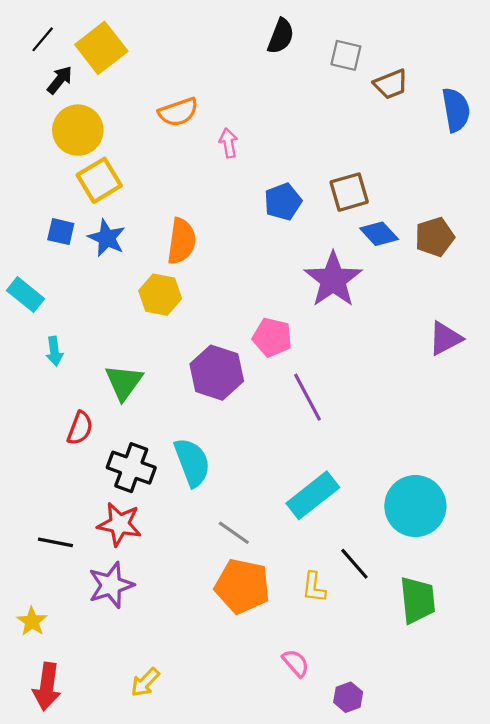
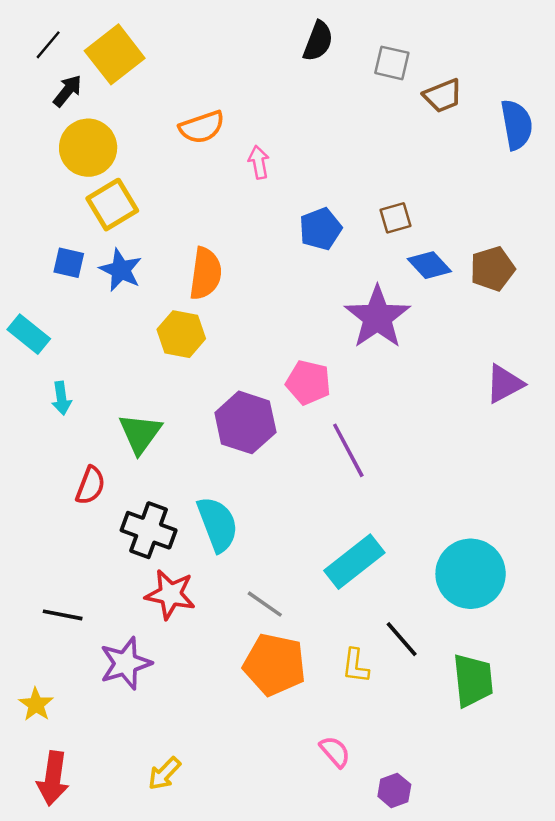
brown square: (349, 192) -> (396, 218), size x0.7
red star: (120, 524) -> (170, 594), moved

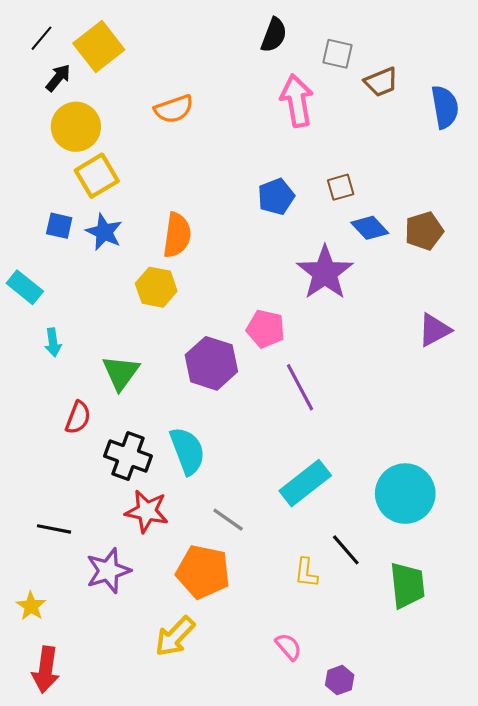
pink arrow: (259, 162) -> (297, 101), moved, size x1.8
orange pentagon: (274, 665) -> (203, 572), moved
yellow arrow: (164, 774) -> (175, 636), moved, size x1.4

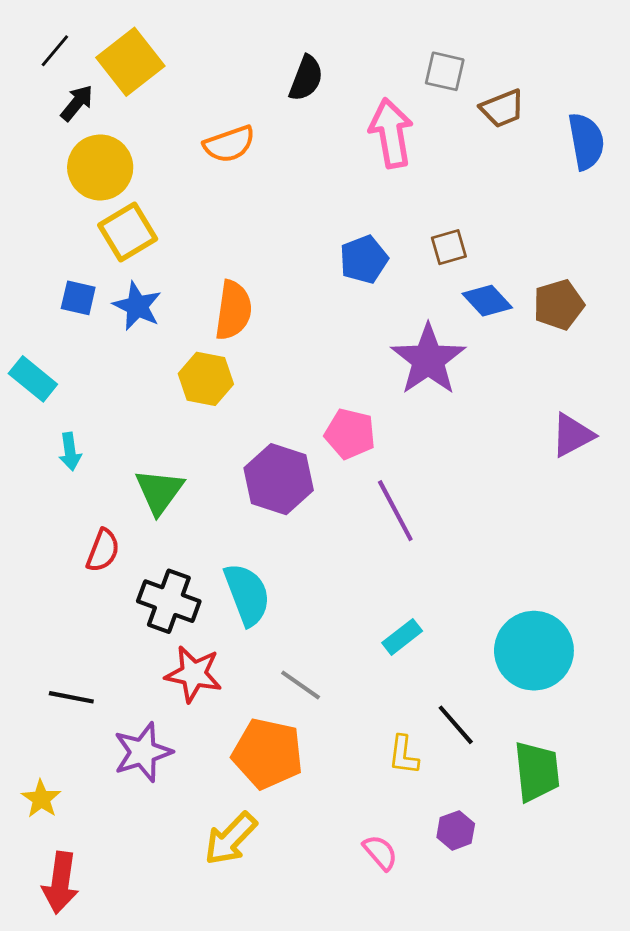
black semicircle: (274, 35) -> (306, 78), moved
cyan rectangle: (305, 483) -> (402, 637), size x0.6
purple hexagon: (340, 680) -> (456, 830), moved

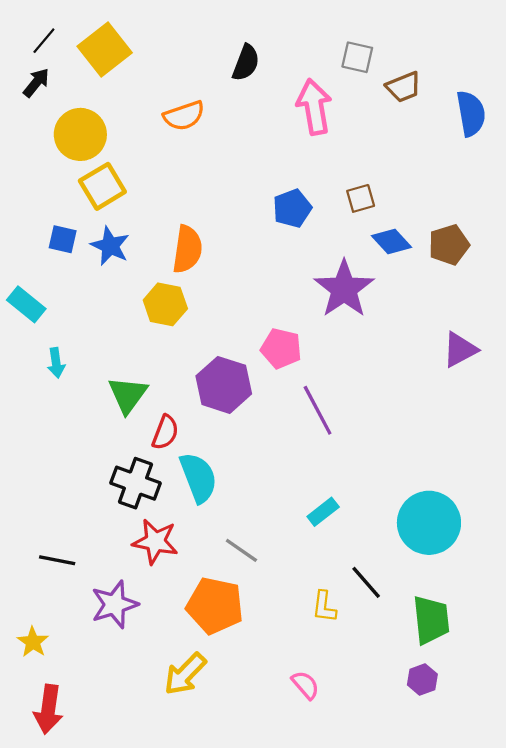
black arrow: (77, 103) -> (36, 83), moved
red semicircle: (103, 550) -> (165, 432), moved
purple hexagon: (456, 830) -> (422, 679), moved

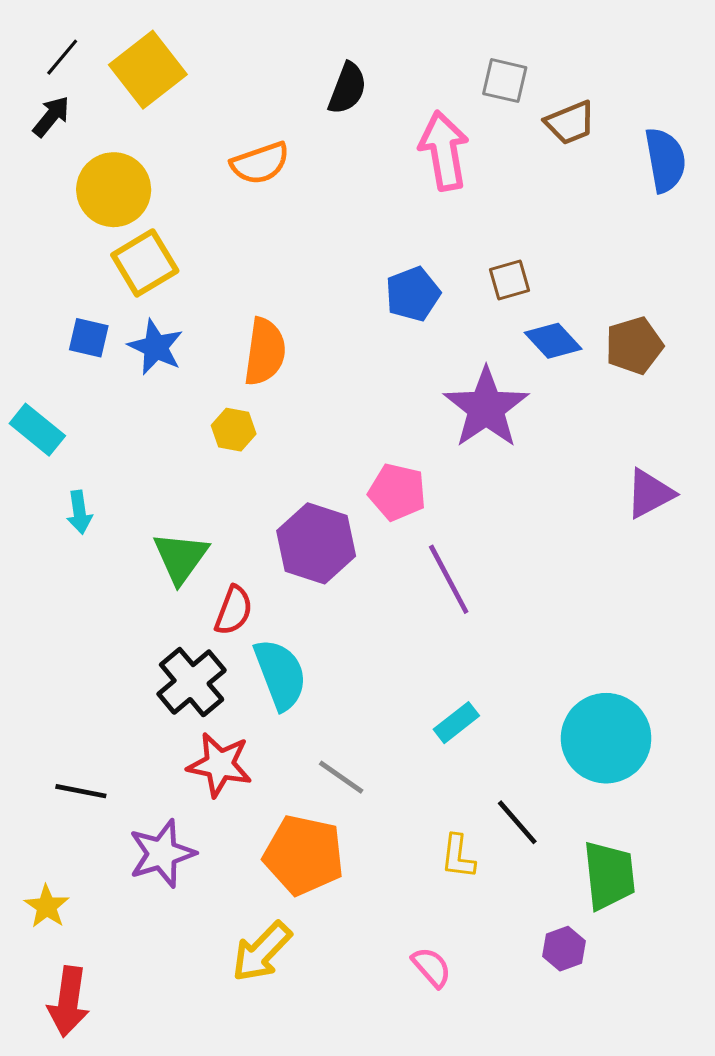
yellow hexagon: (165, 304) -> (234, 430), size x0.7
black cross: (135, 483) -> (192, 682), turned 30
purple hexagon: (422, 679) -> (564, 949), moved

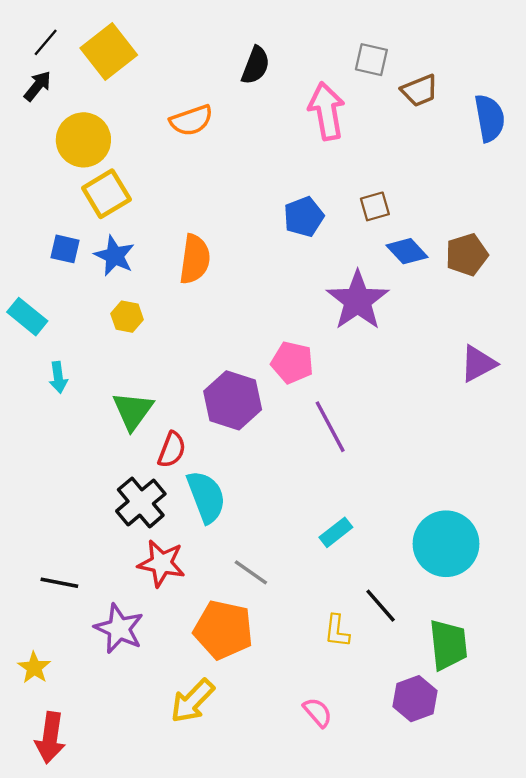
yellow hexagon: (234, 430) -> (127, 317), moved
purple star: (162, 853) -> (119, 629), turned -30
purple hexagon: (564, 949) -> (415, 699), size x1.4

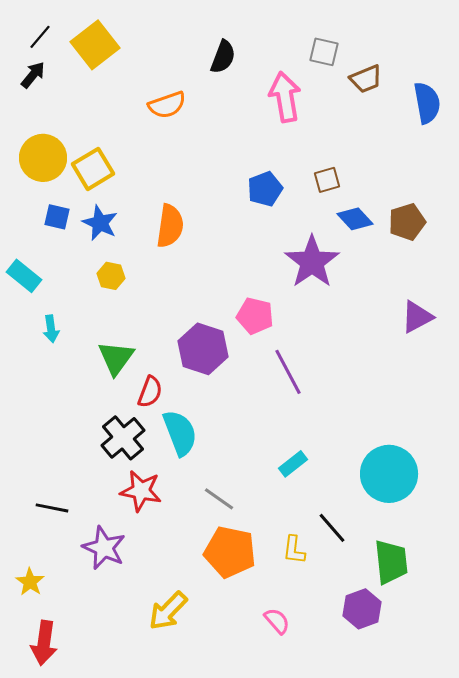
yellow circle: (83, 140) -> (43, 158), moved
orange pentagon: (223, 630) -> (230, 552), moved

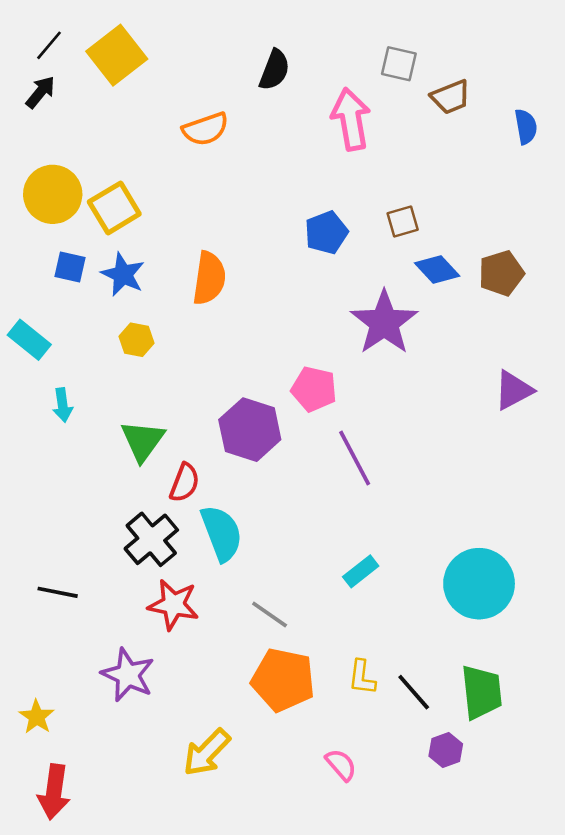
blue semicircle: (427, 103) -> (526, 127), size x0.7
black line: (52, 508) -> (58, 592), moved
black line: (332, 528) -> (414, 692), moved
purple hexagon: (362, 609) -> (446, 750), size x0.7

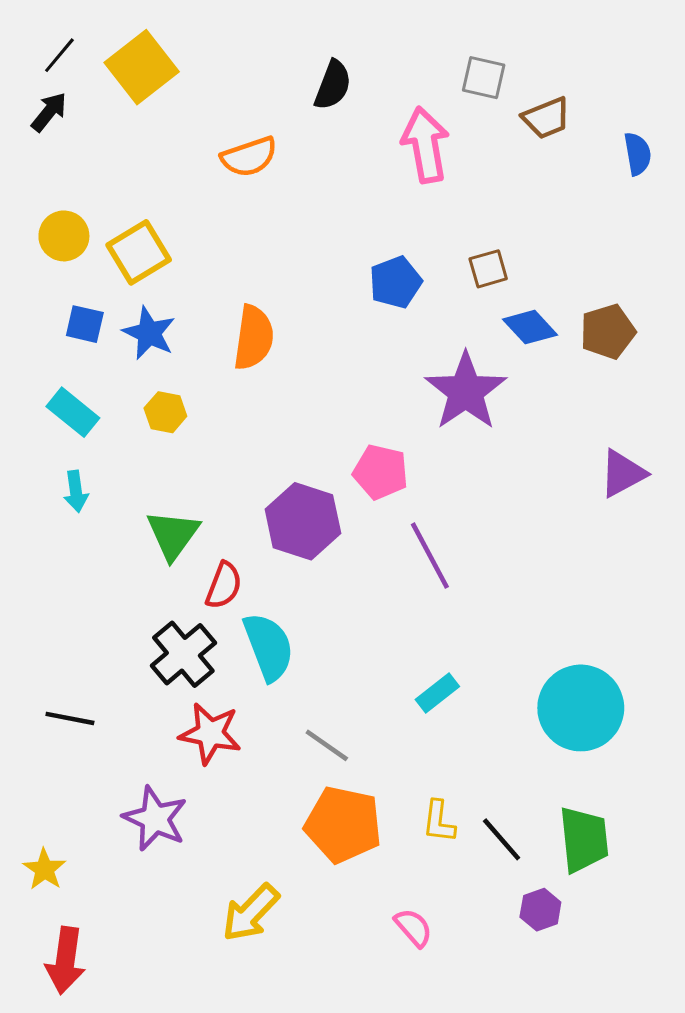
yellow circle: (53, 194) -> (64, 236), size x0.7
cyan rectangle: (29, 340) -> (73, 412), moved

